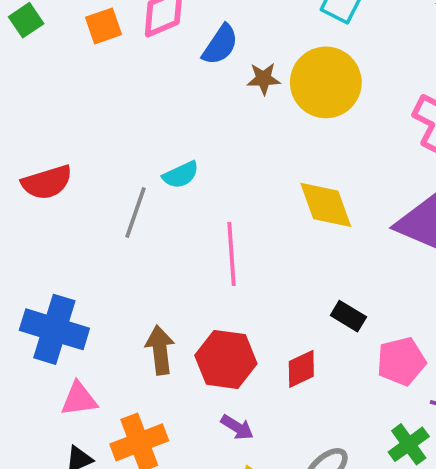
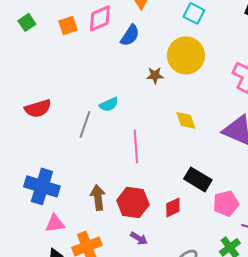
brown star: (264, 79) -> (155, 75), moved
yellow diamond: (326, 205) -> (186, 120), size x0.7
black rectangle: (348, 316) -> (198, 179), size x1.5

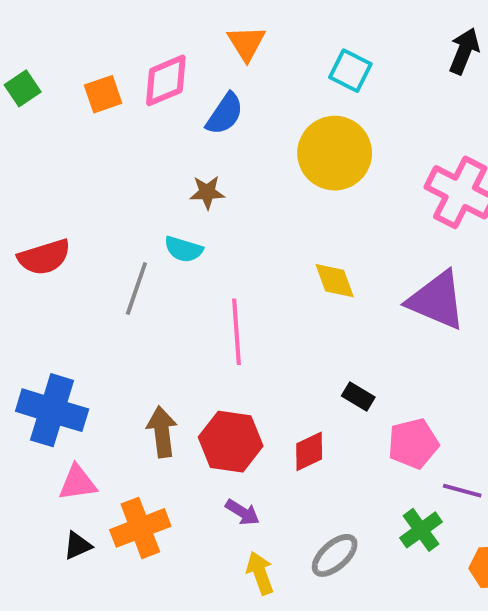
brown star: (155, 75) -> (207, 192), moved
cyan semicircle: (109, 104) -> (184, 249), turned 42
black rectangle: (198, 179) -> (358, 396), size x0.6

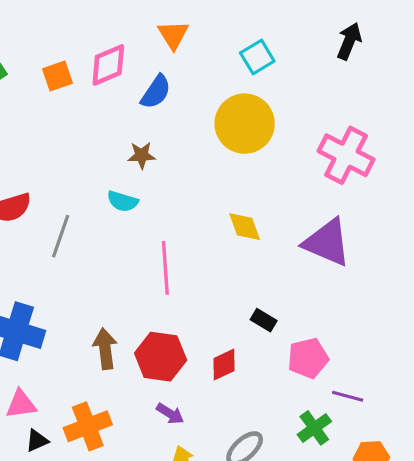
cyan square: (350, 71) -> (257, 57), turned 32
gray line: (136, 289) -> (61, 236), moved
pink triangle: (78, 483) -> (21, 404), moved

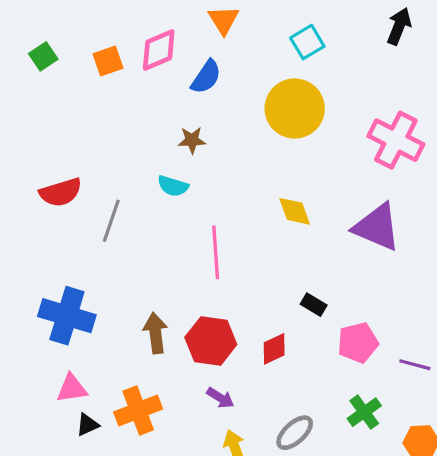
purple line: (348, 396) -> (415, 365), moved

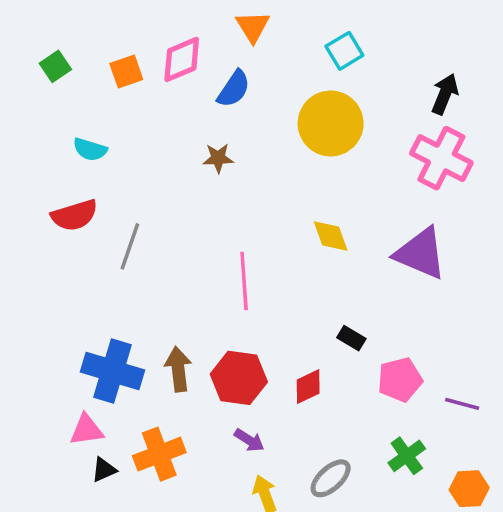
black arrow: (399, 26) -> (445, 94), moved
cyan semicircle: (173, 186) -> (90, 149), moved
blue cross: (67, 316) -> (113, 371), moved

